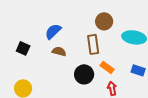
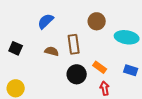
blue semicircle: (53, 31) -> (46, 21), moved
brown rectangle: (93, 44) -> (74, 44), moved

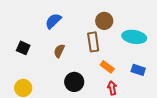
brown rectangle: (74, 44) -> (93, 42), moved
brown semicircle: (52, 51) -> (59, 51), turned -80
black circle: (77, 74) -> (74, 82), moved

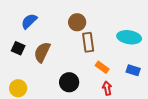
blue semicircle: (53, 21) -> (29, 21), moved
brown circle: (104, 21) -> (77, 22), moved
brown semicircle: (59, 51) -> (42, 52), moved, size x1.5

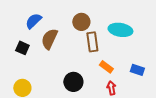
cyan ellipse: (129, 37) -> (120, 30), moved
brown semicircle: (42, 52) -> (49, 39), moved

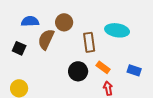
blue semicircle: (33, 21) -> (30, 21), turned 42
brown circle: (81, 22) -> (64, 22), moved
black circle: (73, 82) -> (78, 71), moved

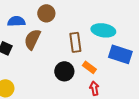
brown circle: (64, 22) -> (46, 13), moved
blue rectangle: (134, 70) -> (120, 54), moved, size x1.6

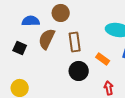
brown rectangle: (75, 42) -> (75, 42), moved
orange rectangle: (89, 67) -> (103, 59), moved

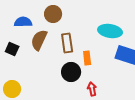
orange rectangle: (103, 59) -> (87, 58), moved, turned 48
red arrow: (109, 88) -> (92, 89), moved

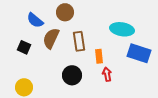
blue semicircle: (23, 22) -> (35, 20), turned -138
black circle: (71, 72) -> (72, 75), moved
red arrow: (92, 89) -> (107, 74), moved

